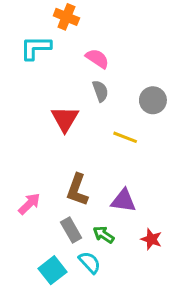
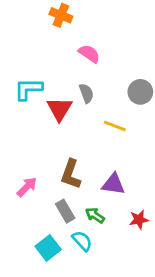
cyan L-shape: (36, 48) -> (28, 89), moved
gray semicircle: (100, 91) -> (86, 93), moved
red star: (151, 239) -> (139, 220), turned -30

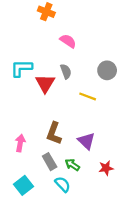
purple triangle: (113, 184) -> (86, 141), turned 36
pink arrow: (27, 187) -> (20, 143), turned -35
cyan square: (48, 248) -> (23, 185), moved

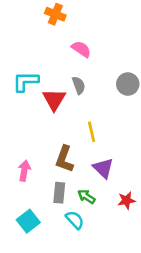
yellow line: (88, 96) -> (92, 132), moved, turned 56
gray rectangle: (50, 162) -> (59, 193), turned 35

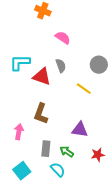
red triangle: (54, 100) -> (42, 77), turned -42
yellow line: (92, 132) -> (84, 89), moved, turned -42
brown L-shape: (64, 159) -> (41, 114), moved
purple triangle: (103, 168) -> (80, 130), turned -36

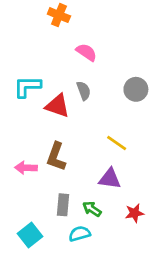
yellow line: (84, 89) -> (117, 143), moved
pink arrow: (19, 132) -> (26, 168), moved, turned -98
cyan semicircle: (58, 170) -> (80, 234), turned -63

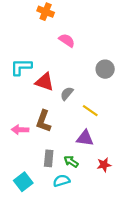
gray semicircle: (84, 91) -> (67, 94), moved, turned -120

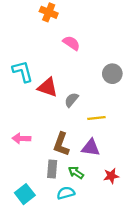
cyan L-shape: (21, 67) -> (23, 71), turned 75
yellow line: (90, 111) -> (96, 118), turned -42
brown L-shape: (43, 121) -> (61, 144), moved

